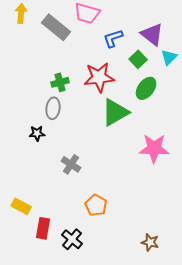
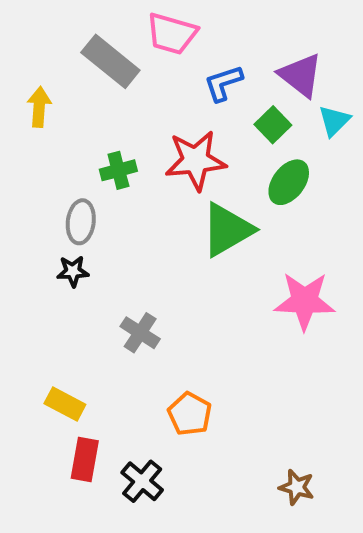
yellow arrow: (21, 13) -> (39, 107), moved
gray ellipse: (53, 108) -> (81, 222), moved
yellow rectangle: (21, 206) -> (65, 404), moved

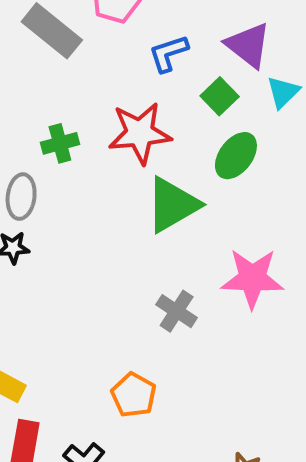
gray cross: (140, 333) -> (177, 311), moved

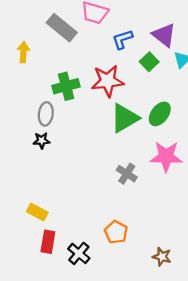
green cross: (60, 143) -> (66, 86), size x1.4
green ellipse: (236, 156) -> (160, 114), moved
orange pentagon: (134, 395) -> (116, 232), moved

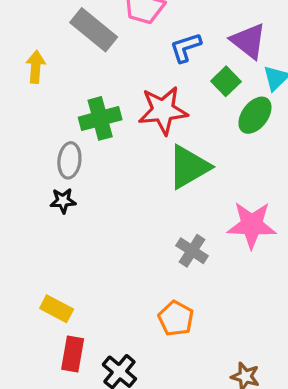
green ellipse: (160, 114) -> (255, 115), moved
orange pentagon: (116, 232) -> (176, 318), moved

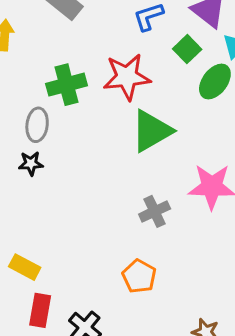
gray cross: (192, 251) -> (155, 211), turned 32

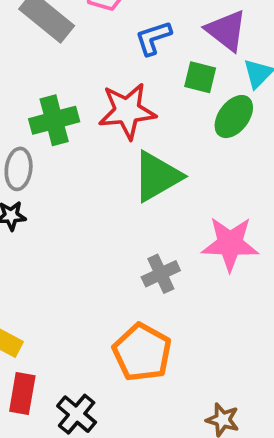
green square: (187, 49) -> (200, 77), turned -32
orange pentagon: (139, 276) -> (142, 352), size x1.4

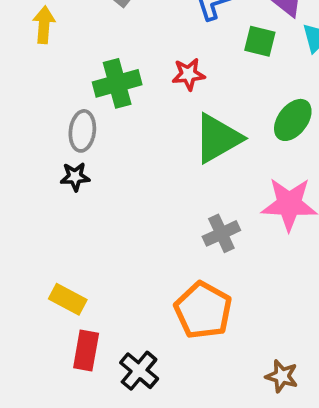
red star: (127, 111) -> (188, 74), size x0.6
green ellipse: (234, 117) -> (293, 120), moved

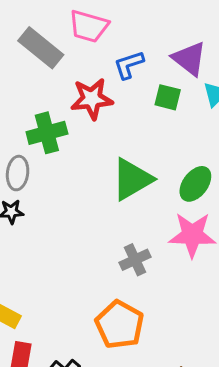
red star: (188, 74) -> (92, 99), moved, size x1.5
green ellipse: (293, 120) -> (195, 184), moved

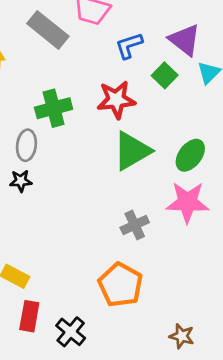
green square: (168, 97) -> (165, 75), turned 30
red star: (92, 99) -> (116, 100), moved

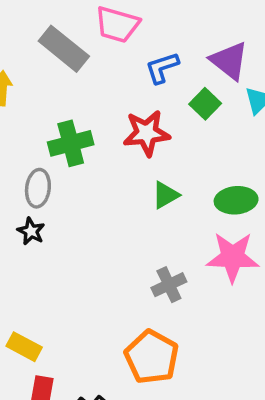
green triangle: (132, 151) -> (165, 195), size x0.6
green ellipse: (190, 155) -> (236, 200), turned 48
black star: (21, 181) -> (31, 231), turned 30

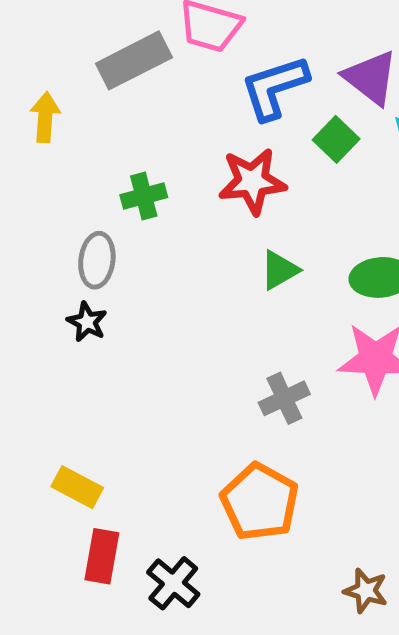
gray rectangle: (64, 49) -> (134, 60), turned -66
blue L-shape: (162, 68) -> (274, 88), size x1.4
green cross: (71, 143) -> (144, 196), size x0.7

